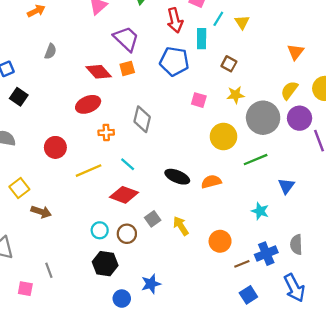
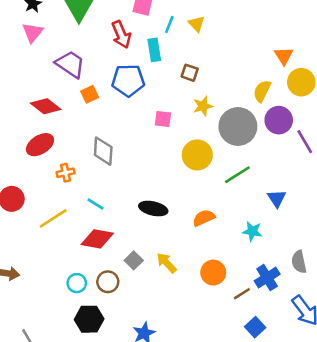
orange triangle: (296, 52) -> (284, 56), moved
orange square: (127, 68) -> (90, 94), moved
orange semicircle: (211, 182) -> (204, 218), moved

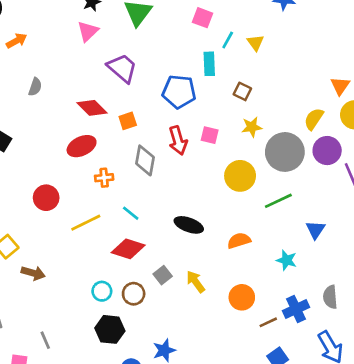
red arrow: (121, 34) -> (178, 140), moved
orange square: (90, 94) -> (128, 121), moved

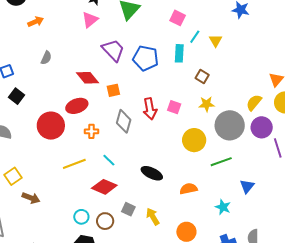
blue pentagon: (179, 92) -> (146, 58), moved
red circle: (46, 198) -> (51, 126), moved, size x1.4
gray square: (163, 275) -> (128, 209), turned -32

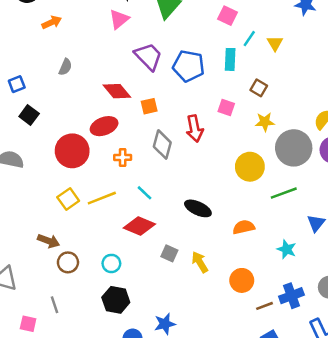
pink square: (174, 107) -> (226, 108), moved
yellow square: (13, 176) -> (68, 199), moved
brown circle: (105, 221) -> (68, 262), moved

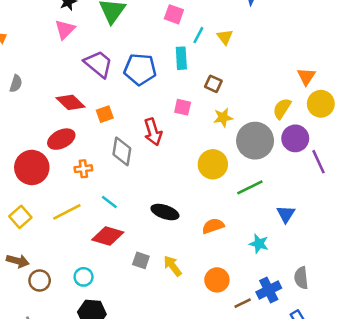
yellow square: (68, 199) -> (20, 217), moved

